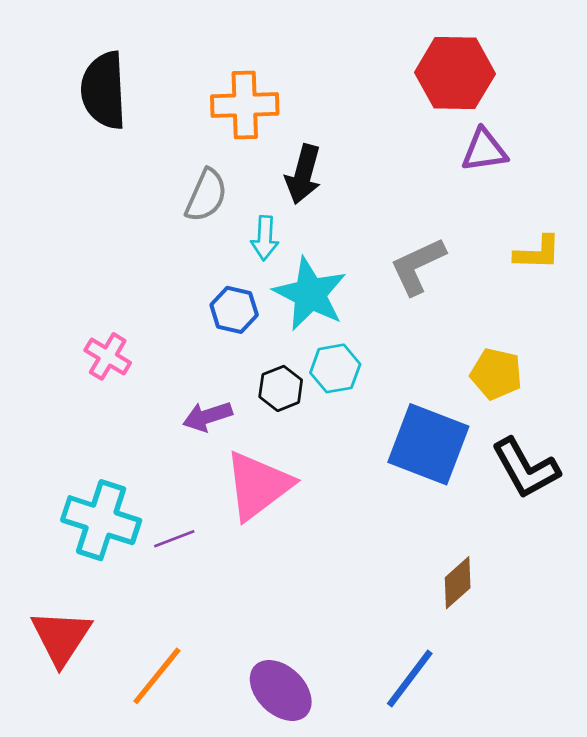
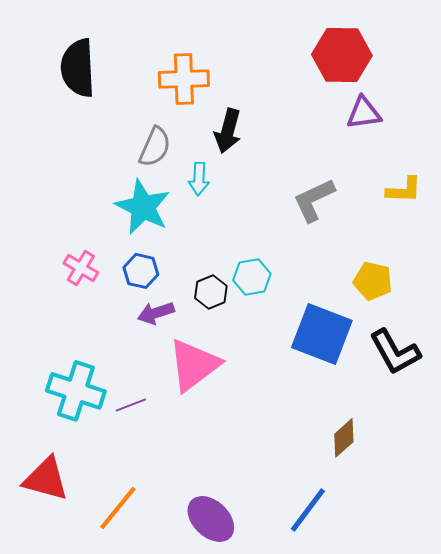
cyan star: (310, 294) -> (143, 207), moved
blue hexagon: (234, 310) -> (141, 271), moved
red triangle: (61, 637) -> (46, 479), turned -48

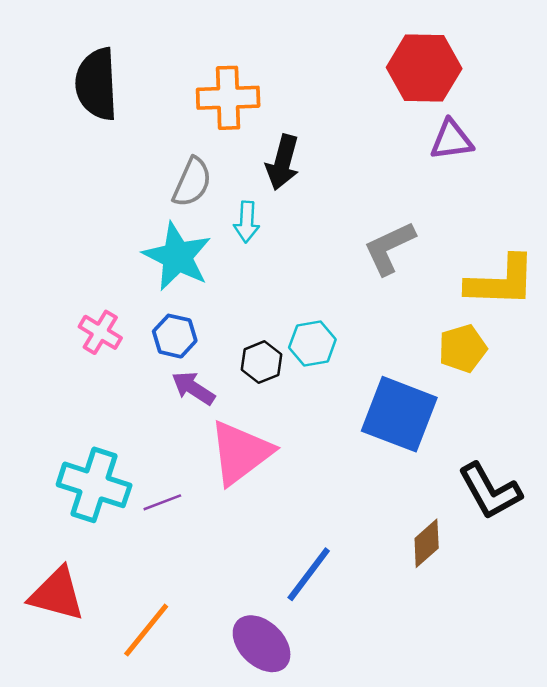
yellow L-shape: (404, 190) -> (501, 281), moved, size x1.6
yellow pentagon: (373, 281) -> (463, 348), turned -30
purple arrow: (156, 313) -> (193, 388), turned 51
black L-shape: (395, 352) -> (490, 491), moved
blue line: (308, 510) -> (309, 574), moved

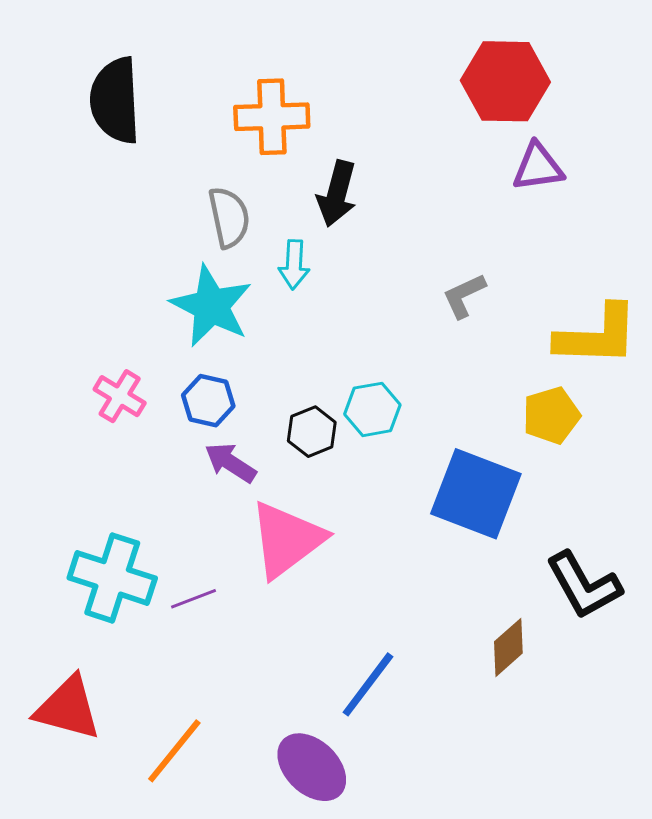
gray semicircle: (192, 182) -> (229, 217), turned -36
gray L-shape: (389, 248) -> (464, 296), size x0.7

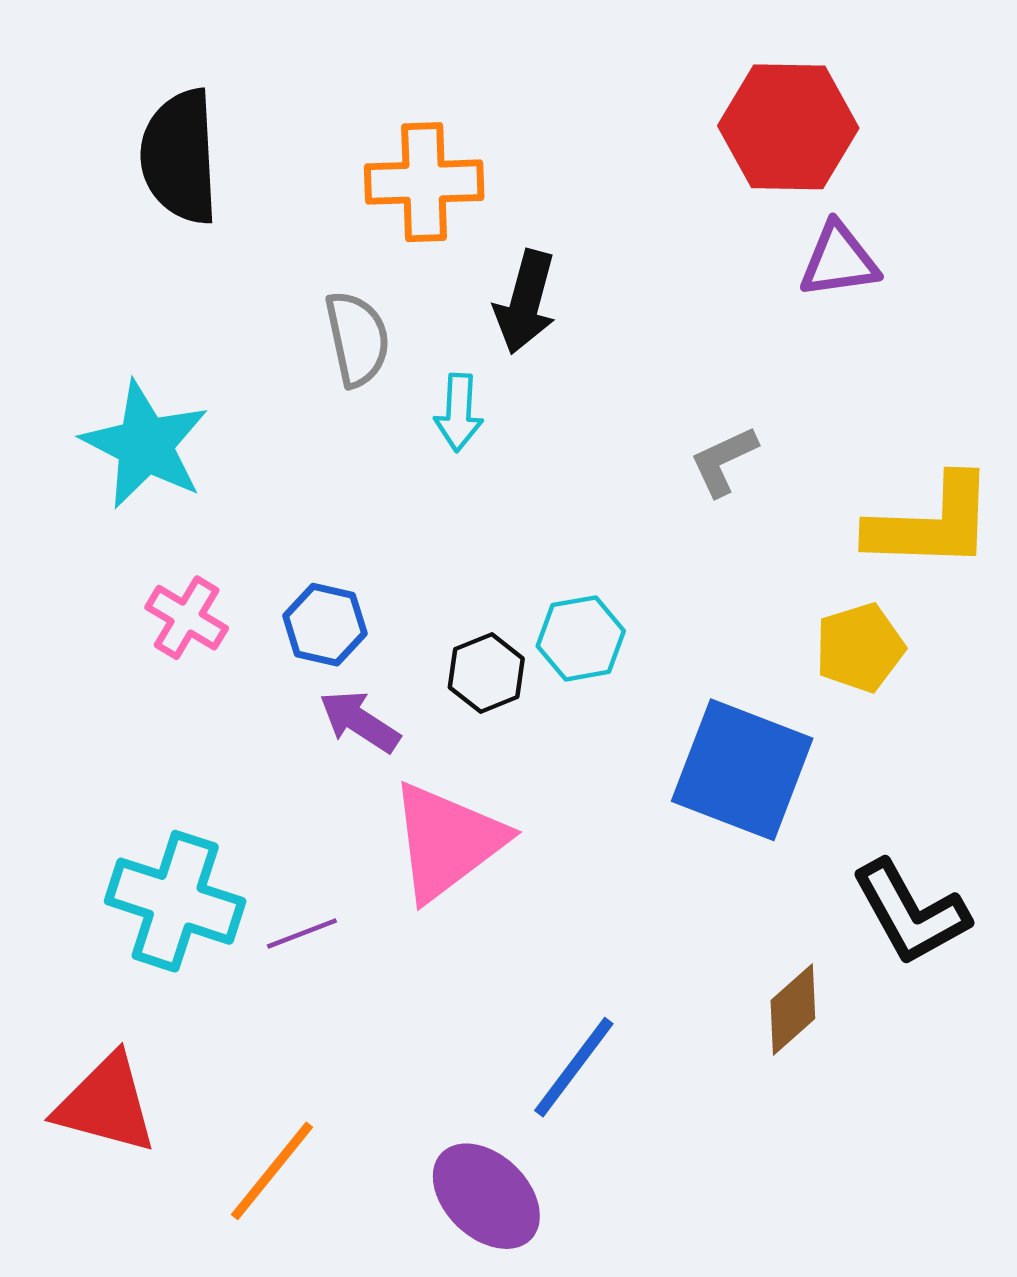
cyan star: (211, 306) -> (145, 445), moved

